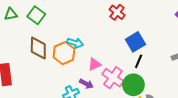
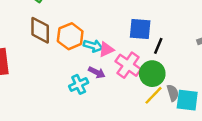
blue square: (135, 42) -> (140, 29), moved, turned 36
cyan arrow: (75, 43) -> (93, 46), moved

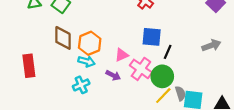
cyan arrow: (93, 46) -> (86, 61), moved
cyan cross: (79, 84) -> (81, 85), moved

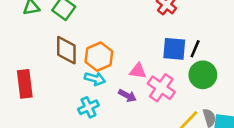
black line: (168, 52) -> (195, 49), moved
pink triangle: (122, 55) -> (138, 71), turned 32
green circle: (162, 76) -> (203, 75), moved

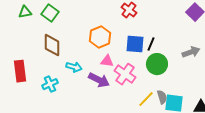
orange hexagon: (99, 57) -> (100, 37), moved
purple arrow: (127, 96) -> (99, 80), size x1.5
cyan cross: (88, 107) -> (50, 84), moved

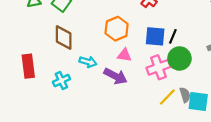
pink cross: (125, 74) -> (159, 67), moved, turned 35

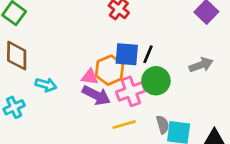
orange hexagon: (117, 29) -> (110, 70), moved
purple arrow: (115, 76) -> (96, 95), moved
yellow line: (167, 97) -> (124, 125), moved, turned 30

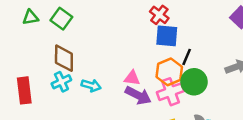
blue square: (127, 54) -> (167, 36), moved
orange hexagon: (110, 70) -> (169, 72), moved
cyan cross: (14, 107) -> (61, 82), moved

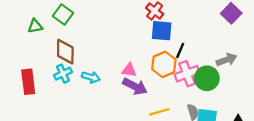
green triangle: (30, 17) -> (35, 26), moved
green circle: (194, 82) -> (207, 78), moved
pink cross: (170, 92) -> (187, 74), moved

